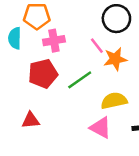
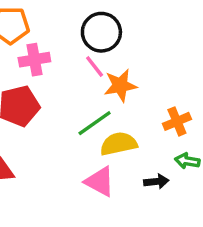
black circle: (116, 19) -> (101, 32), moved
green line: (80, 80) -> (95, 123), moved

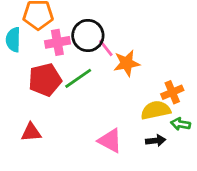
black circle: (101, 32) -> (88, 35), moved
green line: (95, 123) -> (78, 78), moved
yellow semicircle: (119, 144) -> (156, 110), moved

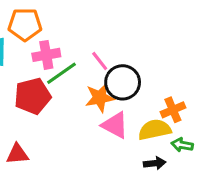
black circle: (88, 35) -> (123, 82), moved
orange star: (127, 63) -> (100, 98), moved
green line: (78, 78) -> (62, 73), moved
pink triangle: (110, 141) -> (115, 125), moved

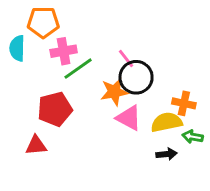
pink line: (100, 61) -> (126, 58), moved
red pentagon: (33, 96) -> (55, 109), moved
orange cross: (173, 110) -> (184, 103), turned 35

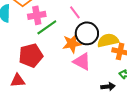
pink line: (126, 58) -> (75, 12), moved
yellow semicircle: (166, 122) -> (108, 40), moved

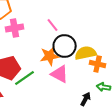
green line: (47, 27) -> (25, 78), moved
black arrow: (108, 87) -> (86, 99), turned -56

